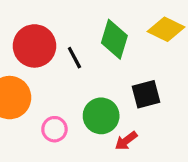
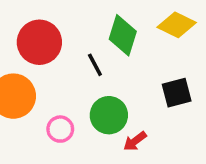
black line: (74, 58) -> (95, 65), moved
black square: (146, 94) -> (177, 93), moved

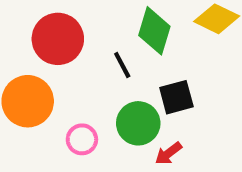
black square: (177, 93) -> (176, 97), moved

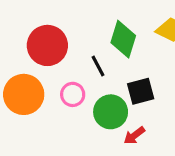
pink circle: (82, 139) -> (73, 94), moved

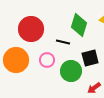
black line: (98, 66) -> (63, 42), turned -48
red arrow: (134, 136) -> (94, 88), moved

